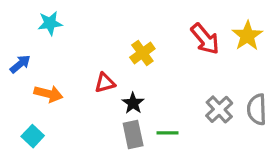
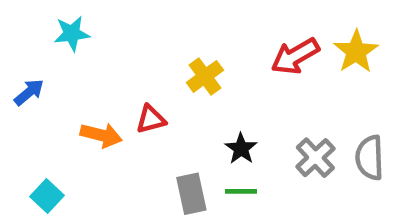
red arrow: (205, 39) -> (295, 56), turned 100
orange arrow: (48, 94) -> (101, 135), moved
black star: (133, 103) -> (241, 149), moved

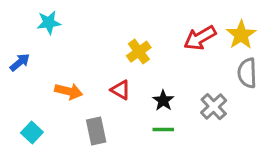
red triangle: (151, 119) -> (121, 90), moved, turned 45
gray semicircle: (370, 158) -> (247, 73), moved
gray rectangle: (191, 194) -> (96, 131), moved

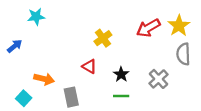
orange arrow: (69, 91) -> (44, 79), moved

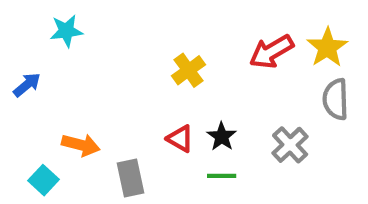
red triangle: (89, 66) -> (180, 139), moved

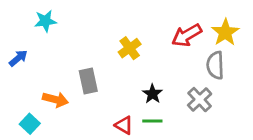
gray semicircle: (336, 99) -> (215, 65), moved
red triangle: (180, 139) -> (124, 125), moved
gray rectangle: (131, 178) -> (88, 81), moved

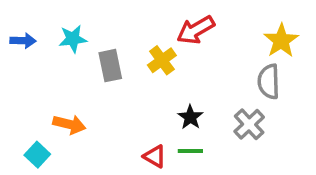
cyan star: (45, 21) -> (73, 39), moved
red arrow: (187, 35) -> (196, 30), moved
blue arrow: (18, 58) -> (23, 41), moved, turned 42
gray rectangle: (88, 81) -> (110, 66), moved

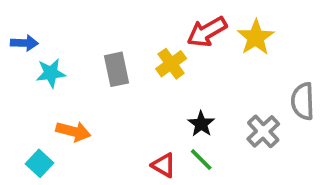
cyan star: (73, 39) -> (51, 73), moved
yellow star: (281, 41) -> (256, 37), moved
gray semicircle: (269, 82) -> (303, 101), moved
green line: (190, 151) -> (201, 160), turned 45

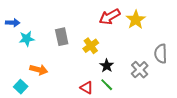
yellow cross: (171, 64) -> (91, 46), moved

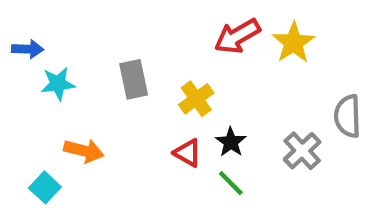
red triangle: (87, 88) -> (188, 153), moved

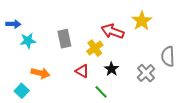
red arrow: (237, 36) -> (113, 31), moved, turned 50
red triangle: (188, 153) -> (82, 71), moved
green line: (231, 183) -> (101, 92), moved

